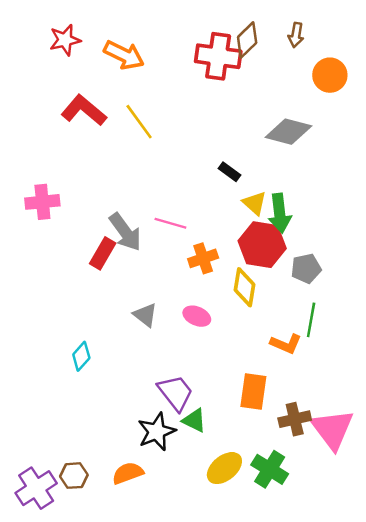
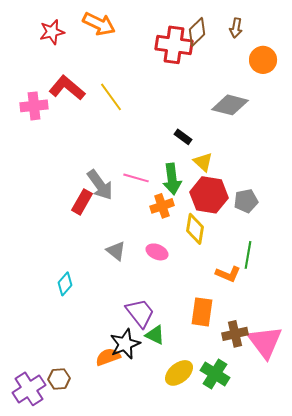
orange arrow: (124, 55) -> (99, 24), moved
pink cross: (42, 202) -> (34, 106), moved
green arrow: (280, 213) -> (172, 179), moved
gray pentagon: (306, 268) -> (246, 201), moved
orange semicircle: (128, 473) -> (108, 357), moved

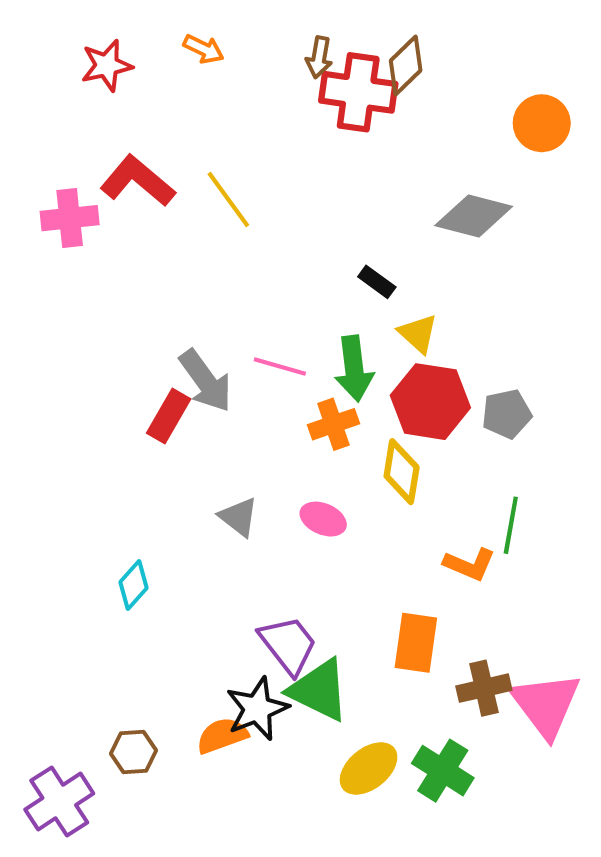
orange arrow: (99, 24) -> (204, 49), size x0.6
brown arrow: (236, 28) -> (319, 57), moved
green triangle: (155, 335) -> (319, 690), size x1.6
brown hexagon: (59, 379) -> (134, 752), moved

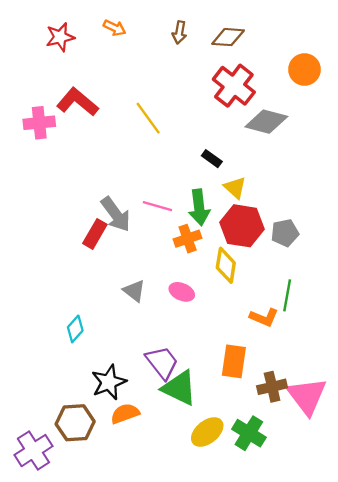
brown diamond: (406, 65) -> (228, 37), turned 48
red cross: (358, 92) -> (234, 86), moved, turned 30
yellow line: (228, 199) -> (148, 118), moved
black star: (257, 709) -> (109, 382), moved
brown hexagon: (134, 752) -> (75, 423), size x1.5

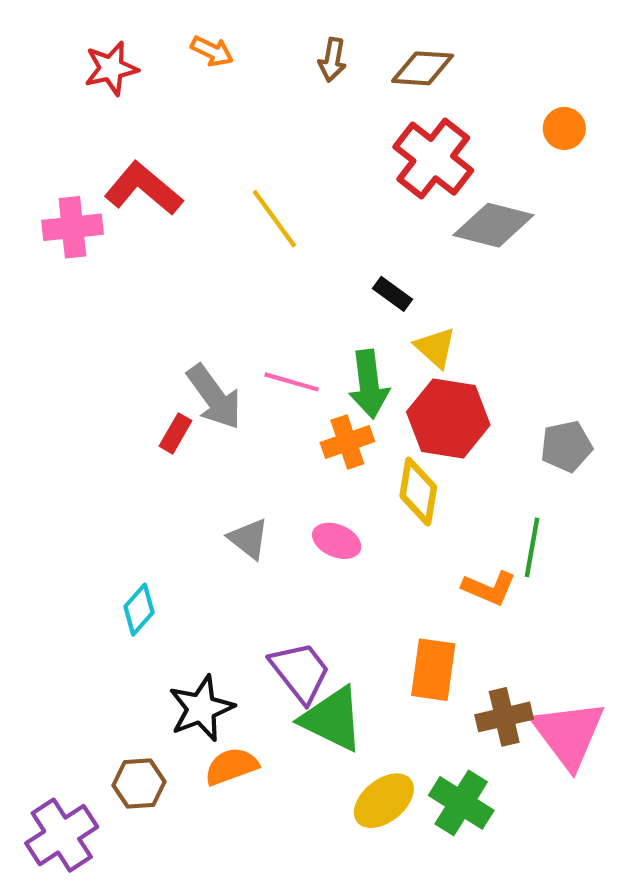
orange circle: (305, 69) -> (564, 128), size x0.7
gray pentagon: (285, 233) -> (566, 446), moved
red rectangle: (95, 234) -> (176, 433), size x0.7
brown hexagon: (75, 423) -> (139, 784), size x0.7

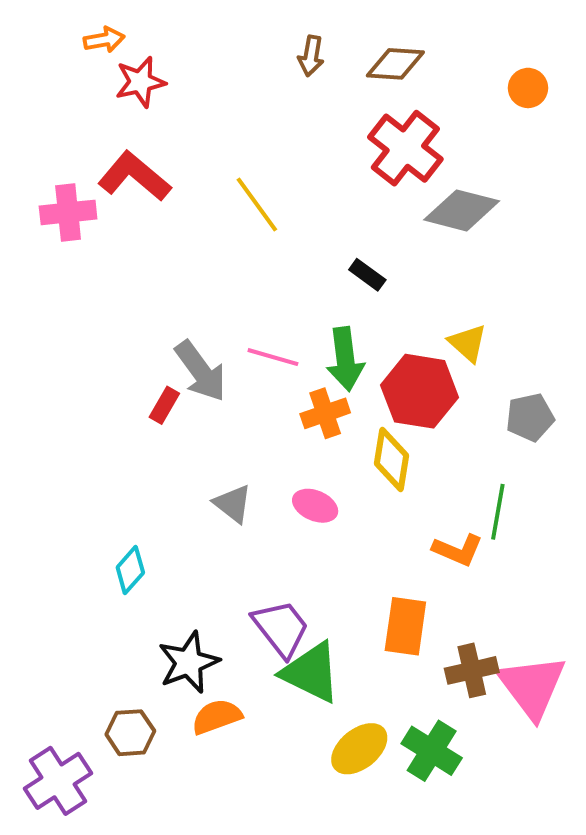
orange arrow: (212, 51) -> (104, 40), moved, turned -36
red star: (111, 68) -> (140, 82), moved
orange circle: (564, 128) -> (528, 88), moved
yellow triangle: (435, 348) -> (468, 343), moved

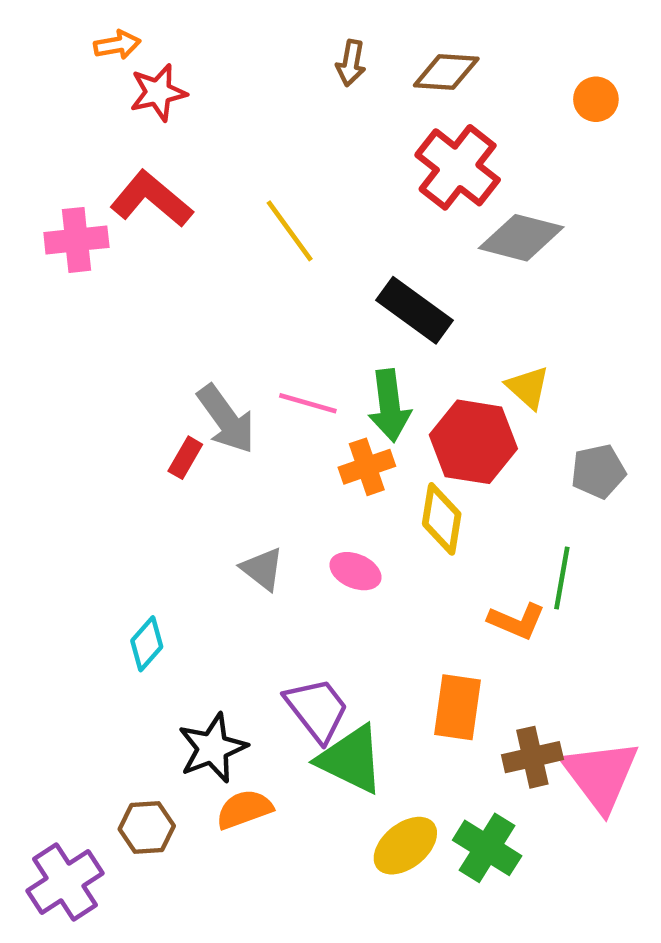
black rectangle: (367, 275) -> (414, 310), size x1.8

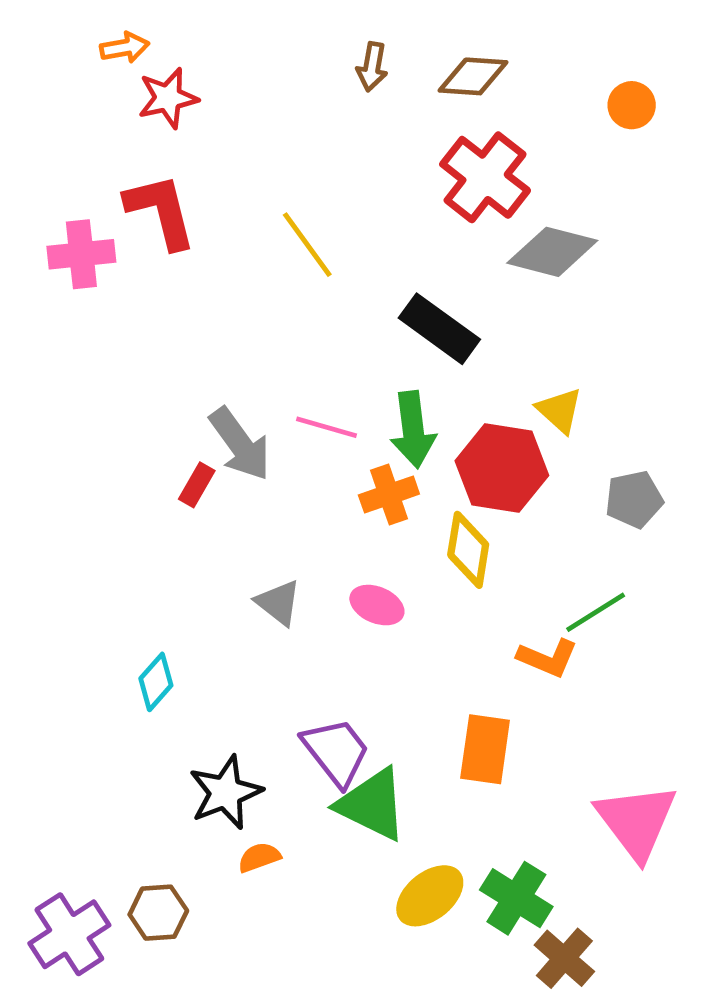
red L-shape: (151, 199) -> (161, 211), turned 36
green line: (562, 578) -> (596, 612), turned 48
brown cross: (532, 757) -> (564, 958), moved, turned -36
orange semicircle: (244, 809) -> (259, 857), size x0.7
brown hexagon: (147, 827) -> (158, 913), moved

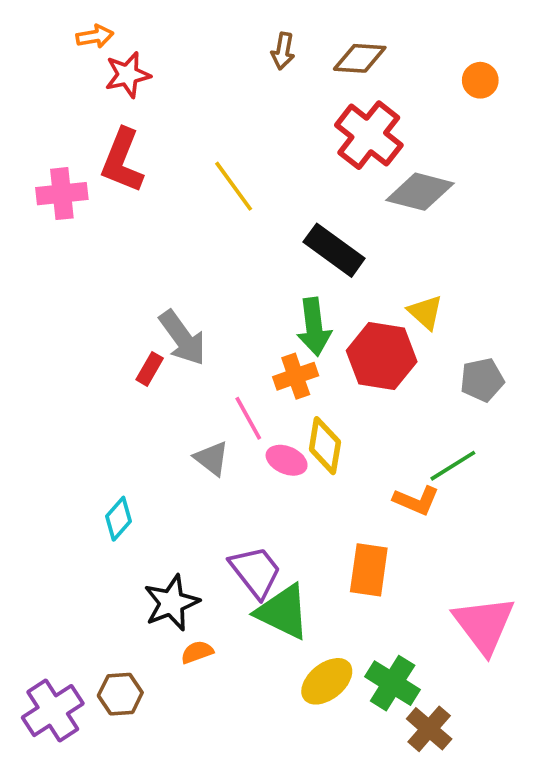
red L-shape: (161, 211) -> (122, 161), turned -144
pink line: (326, 427) -> (248, 418), moved, turned 45
yellow diamond: (468, 550) -> (325, 446), moved

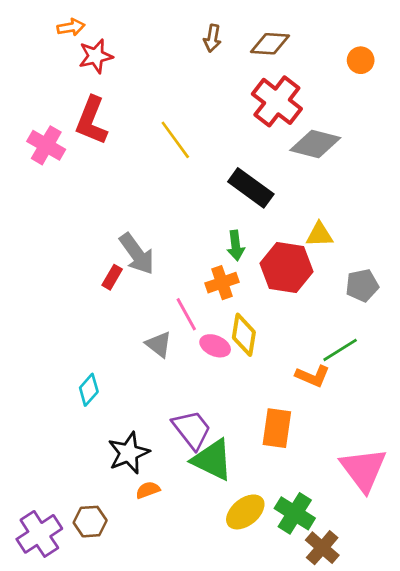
pink cross: (62, 194) -> (46, 145), turned 36
yellow triangle: (425, 312) -> (319, 235), turned -44
green arrow: (314, 327) -> (236, 246), size x0.7

